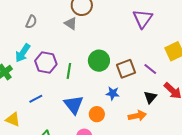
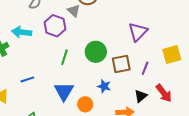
purple triangle: (143, 19) -> (138, 32), moved
cyan arrow: (23, 53) -> (22, 32), turned 54
purple hexagon: (46, 62) -> (55, 26), moved
purple line: (150, 69) -> (145, 68), turned 64

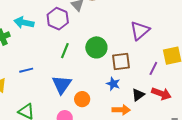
purple line: (145, 68) -> (153, 68), moved
blue star: (104, 86) -> (113, 84), moved
red arrow: (164, 93) -> (161, 94), turned -36

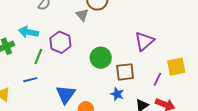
purple hexagon: (58, 19) -> (60, 42), moved
green line: (65, 51) -> (38, 57), moved

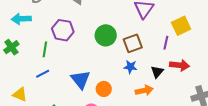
cyan arrow: (28, 32) -> (21, 19), moved

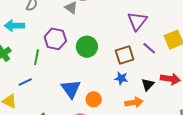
green circle: (106, 35) -> (87, 47), moved
purple line: (166, 43) -> (149, 48), moved, turned -64
blue line: (43, 74) -> (25, 82), moved

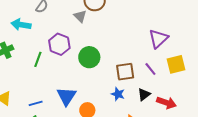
purple triangle: (137, 21) -> (158, 39), moved
blue line: (25, 82) -> (36, 103), moved
black triangle: (148, 84) -> (144, 95), moved

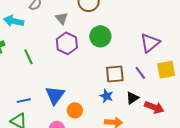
gray triangle: (80, 16) -> (62, 18), moved
purple hexagon: (59, 44) -> (67, 43), moved
green circle: (89, 57) -> (100, 36), moved
green line: (38, 59) -> (28, 57), turned -49

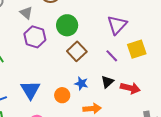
brown square: (115, 74) -> (77, 51), moved, turned -30
orange circle: (75, 110) -> (62, 95), moved

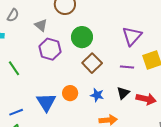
purple line: (112, 56) -> (127, 67), turned -40
orange circle: (62, 95) -> (70, 93), moved

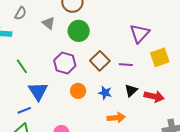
green circle: (82, 37) -> (79, 31), moved
purple hexagon: (50, 49) -> (65, 63), moved
purple line: (127, 67) -> (126, 65), moved
blue triangle: (46, 102) -> (38, 91), moved

